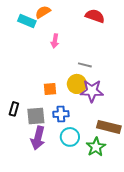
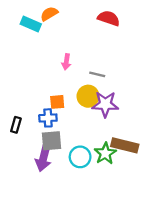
pink arrow: (55, 41) -> (66, 62), moved
blue cross: (61, 114) -> (48, 118), moved
gray square: (36, 116) -> (51, 141), moved
green star: (96, 147) -> (105, 153), moved

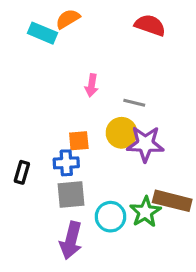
purple arrow: (43, 158) -> (71, 240), moved

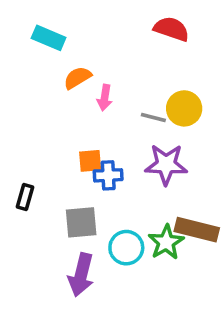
orange semicircle: (68, 19) -> (77, 78), moved
yellow circle: (122, 133) -> (184, 108), moved
blue cross: (66, 163) -> (108, 175), moved

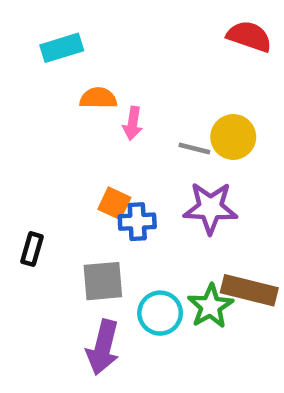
red semicircle: (171, 29) -> (249, 36), moved
cyan rectangle: (49, 38) -> (62, 48), turned -40
orange semicircle: (77, 78) -> (98, 98), turned 32
orange square: (90, 161) -> (114, 203), turned 30

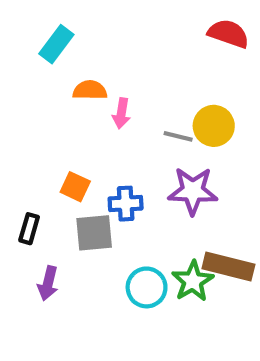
cyan rectangle: (62, 48) -> (56, 44), turned -36
orange square: (114, 203) -> (75, 187), moved
gray square: (103, 281) -> (94, 233), moved
purple arrow: (103, 347) -> (48, 283), moved, size x0.7

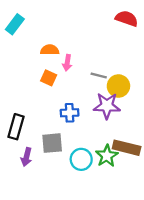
cyan rectangle: (56, 44) -> (15, 24), moved
yellow circle: (214, 126) -> (118, 86), moved
orange square: (75, 187) -> (49, 78), moved
black rectangle: (29, 229) -> (16, 127), size x1.5
gray square: (94, 233) -> (52, 143), moved

